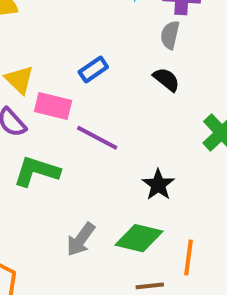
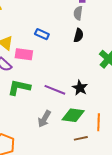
blue rectangle: (93, 69) -> (42, 34), turned 64
black semicircle: (166, 79) -> (79, 35), turned 72
purple line: (97, 138) -> (55, 90), moved

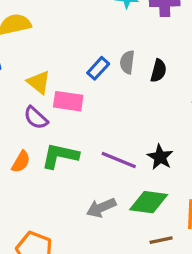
gray semicircle: (78, 13) -> (127, 62), moved
blue rectangle: (42, 34) -> (98, 68), turned -72
gray arrow: (44, 119) -> (101, 208), turned 36

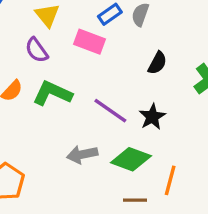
black semicircle: (158, 71) -> (157, 63), moved
pink rectangle: (68, 101) -> (89, 42), moved

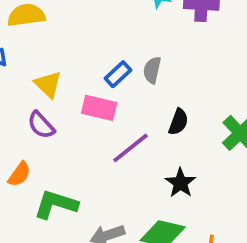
green L-shape: (52, 93) -> (56, 204), moved
purple line: (110, 111) -> (130, 148), moved, turned -66

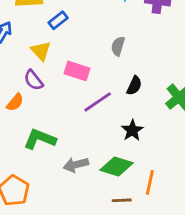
blue rectangle: (118, 74) -> (58, 20), moved
orange semicircle: (19, 174) -> (15, 102), moved

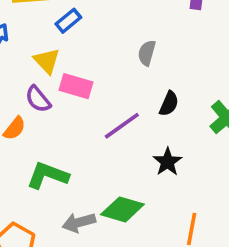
pink rectangle: (77, 71) -> (76, 86), moved
gray arrow: (76, 165) -> (79, 222), moved
green diamond: (116, 167) -> (122, 209), moved

